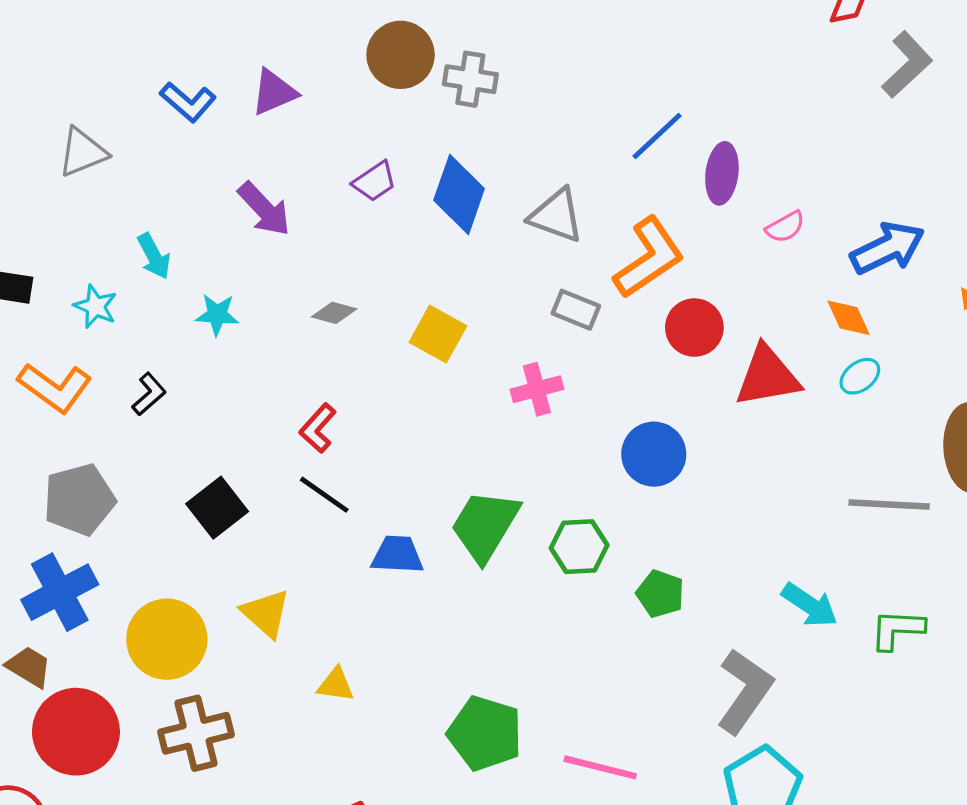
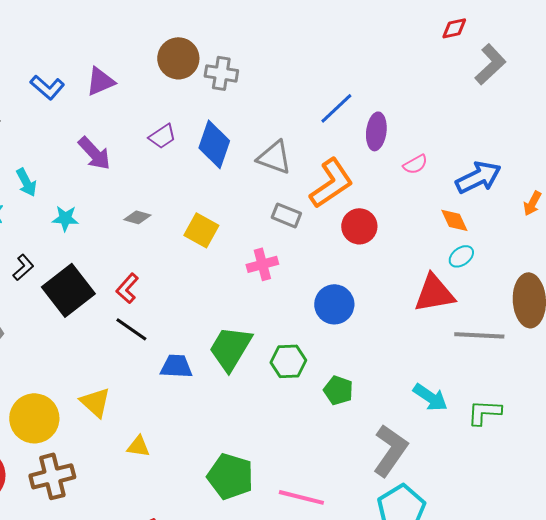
red triangle: (767, 376) -> (434, 293), moved
black square: (217, 508) -> (68, 290), moved, size x1.4

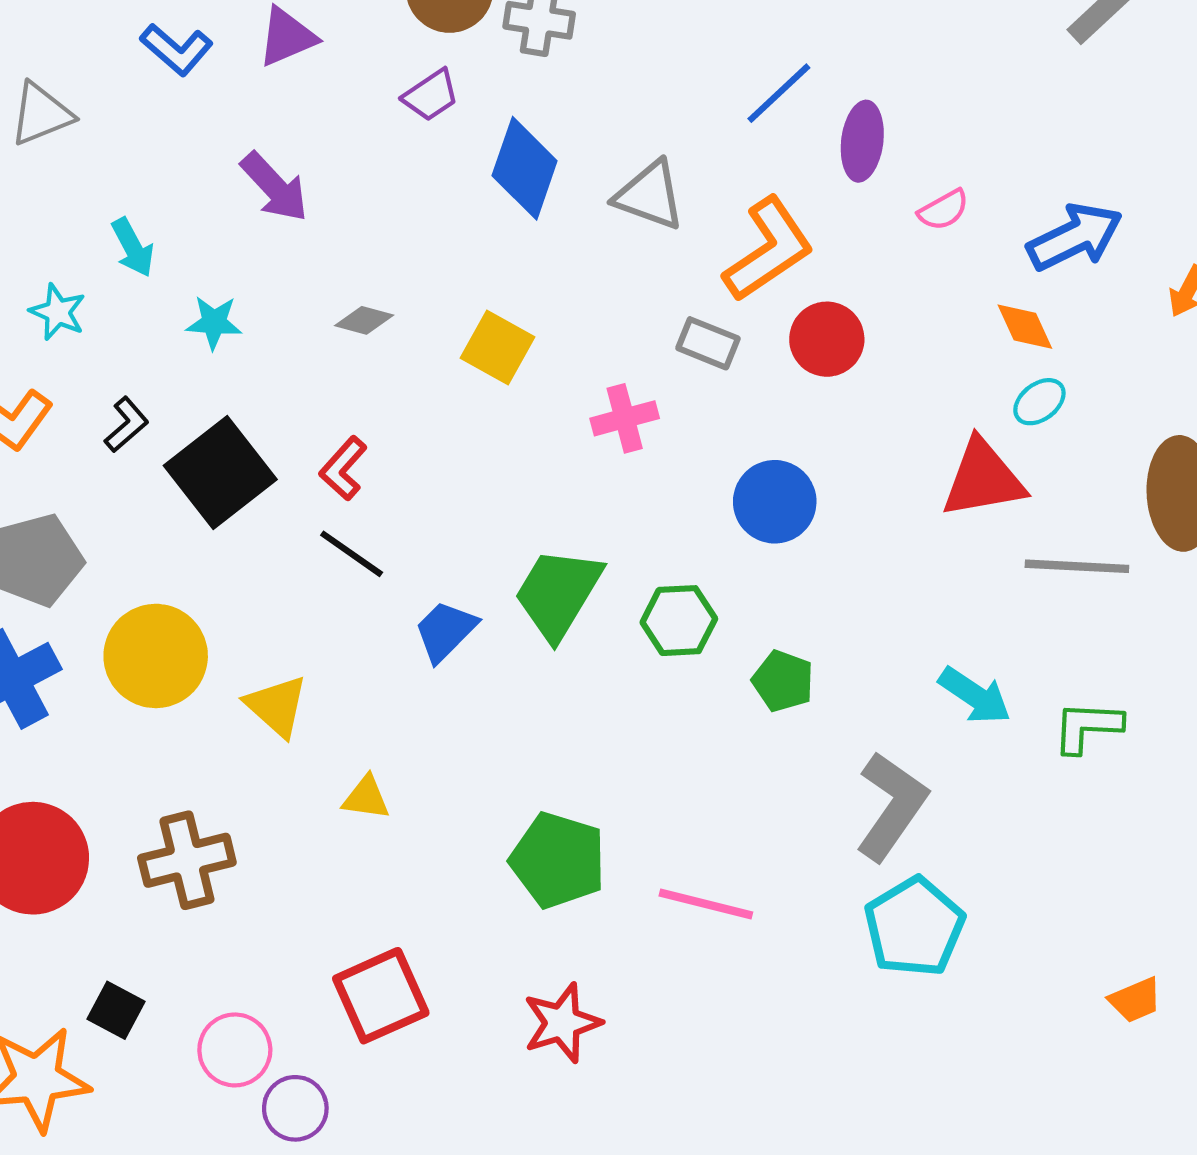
purple trapezoid: (162, 136) -> (431, 95), moved
gray rectangle: (286, 215) -> (708, 343), moved
blue trapezoid: (176, 366) -> (445, 631), turned -48
yellow circle: (34, 418) -> (156, 656), moved

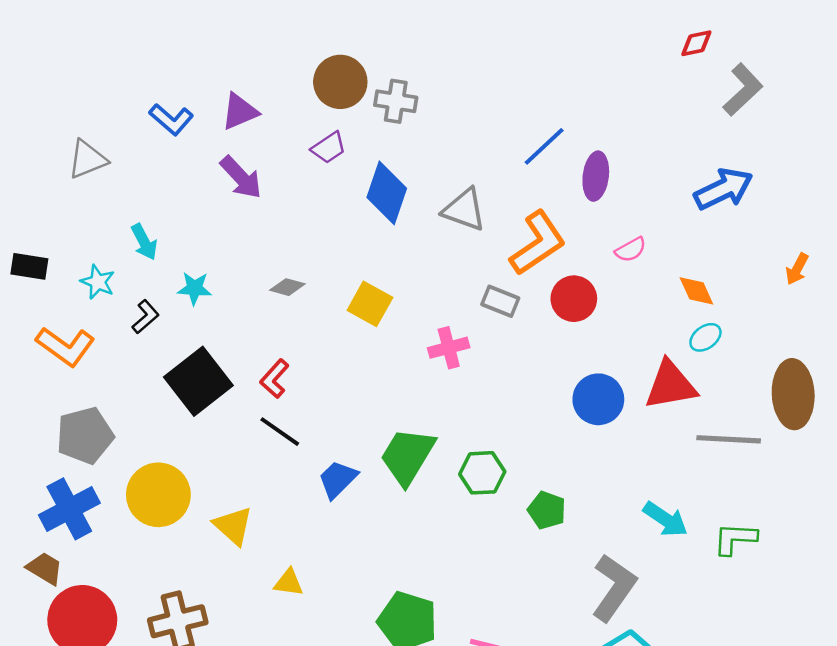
purple arrow: (274, 187) -> (241, 177), moved
pink semicircle: (944, 210) -> (631, 250), moved
blue arrow: (1075, 237) -> (723, 189), moved
black L-shape: (126, 425) -> (145, 317), moved
blue circle: (775, 502) -> (598, 399), moved

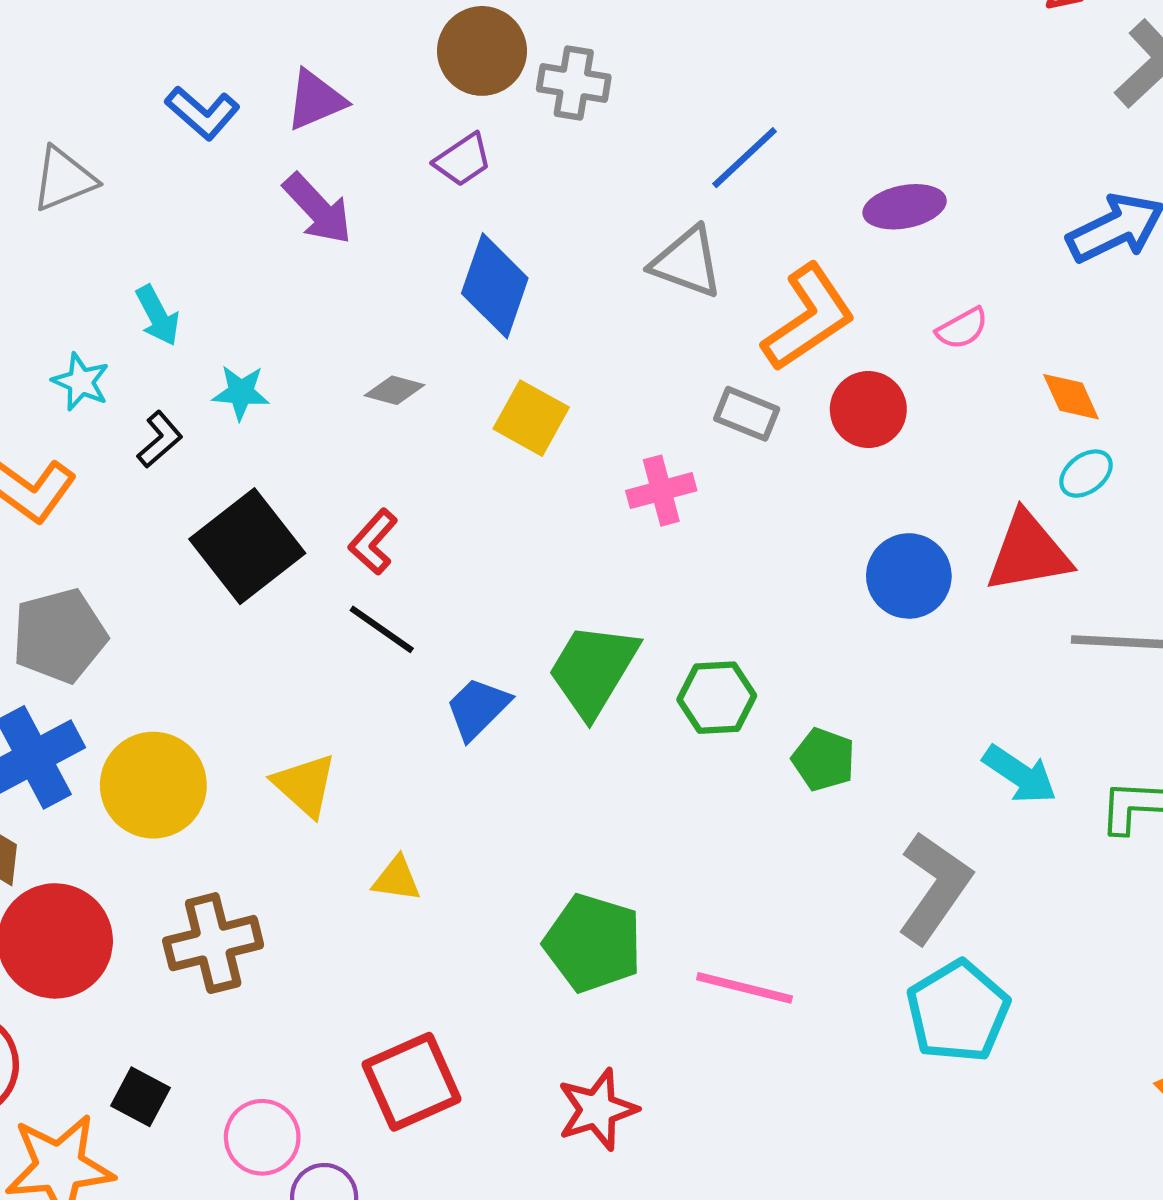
blue line: (544, 146) -> (745, 158), moved
purple ellipse: (596, 176) -> (905, 207), turned 72
blue diamond: (387, 193) -> (495, 286), moved
yellow circle: (158, 495) -> (153, 785), moved

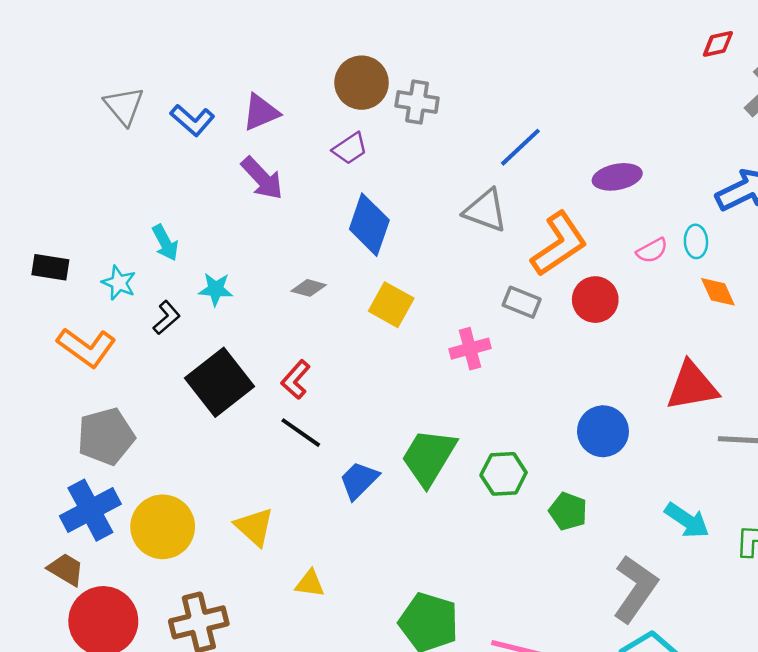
gray triangle: (64, 179) -> (124, 106), moved, turned -48
cyan ellipse: (1086, 474) -> (696, 241), moved, turned -56
blue circle: (909, 576) -> (603, 431), moved

